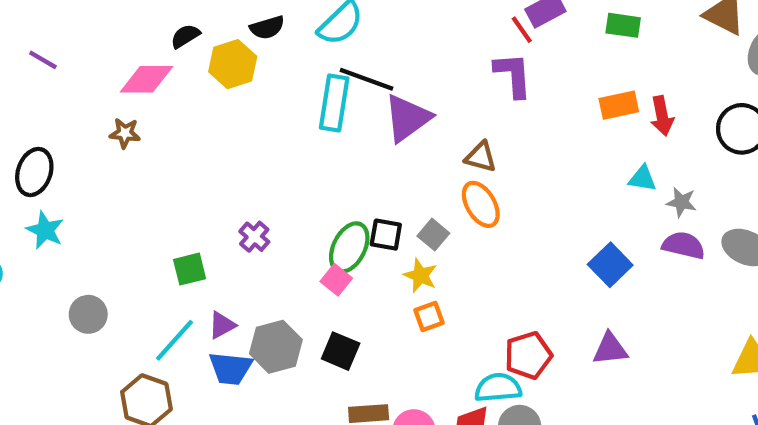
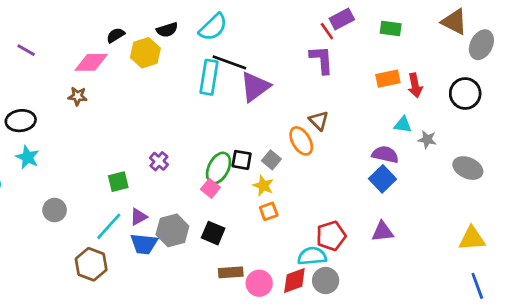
brown triangle: (481, 157) -> (319, 121), moved, turned 30
black ellipse: (34, 172) -> (21, 121), turned 64
purple semicircle: (684, 245) -> (385, 154), moved

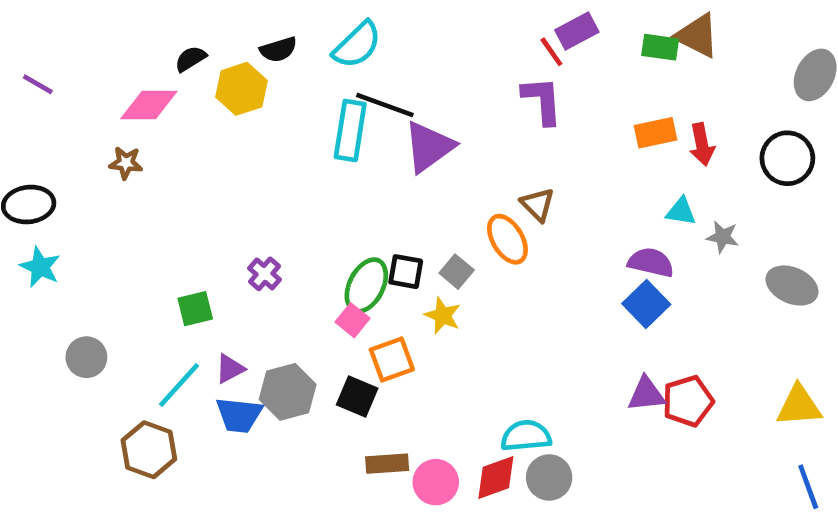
brown triangle: (454, 22) -> (697, 36), moved
orange square: (269, 211) -> (392, 360), moved, size x1.4
red pentagon: (331, 236) -> (688, 401), moved

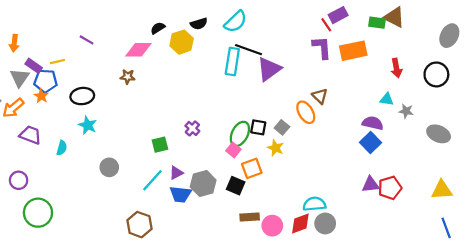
orange rectangle: (656, 133) -> (353, 51), moved, size x1.4
brown hexagon: (149, 450) -> (139, 225), moved

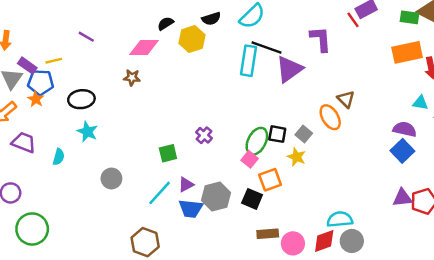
purple L-shape: (322, 47) -> (321, 39), moved
orange rectangle: (353, 51) -> (407, 52), moved

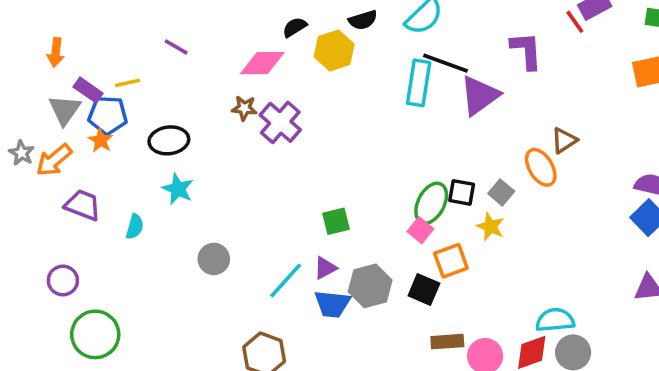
brown triangle: (346, 99) -> (564, 140), turned 42
purple cross: (204, 135) -> (280, 122), moved, size x1.6
green square: (168, 153) -> (336, 221), moved

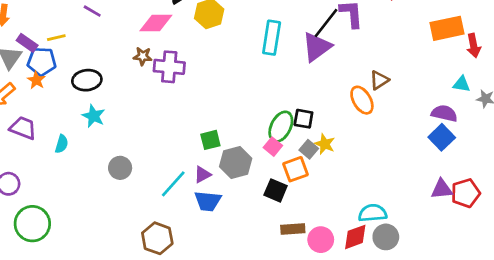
black line: (446, 63) -> (326, 23), moved, turned -72
purple cross: (280, 122) -> (169, 67), turned -36
gray square: (501, 192) -> (309, 149), moved
gray hexagon: (370, 286) -> (236, 163), moved

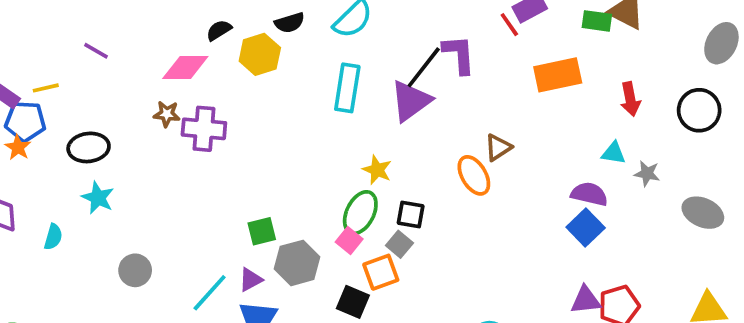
orange rectangle: (447, 28) -> (558, 75), moved
black square: (303, 119) -> (411, 214), moved
yellow star: (325, 144) -> (377, 170), moved

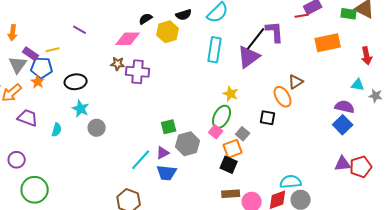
red line: (509, 25) -> (302, 16), turned -64
black square: (411, 214) -> (268, 118), moved
gray circle: (135, 270) -> (97, 128), moved
black square: (353, 302) -> (229, 165), moved

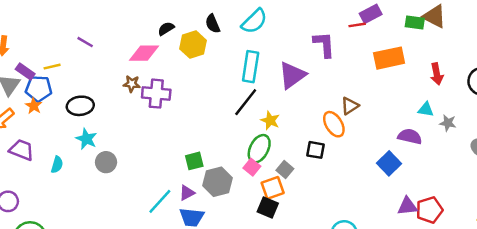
black semicircle: (184, 15) -> (213, 24), turned 84
black line: (256, 39) -> (246, 102), moved
blue square: (343, 125) -> (389, 163), moved

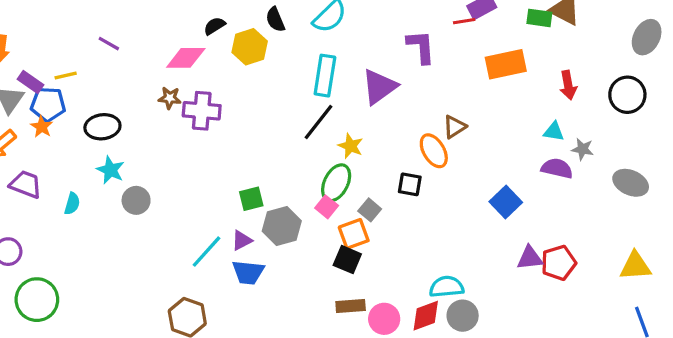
purple semicircle: (410, 136) -> (557, 168), moved

